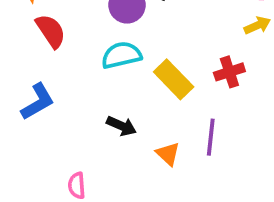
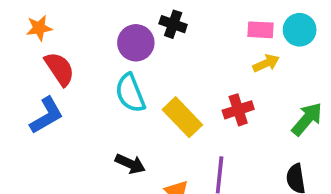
cyan semicircle: (121, 55) -> (130, 93), turned -99
blue L-shape: (38, 102) -> (47, 115), moved

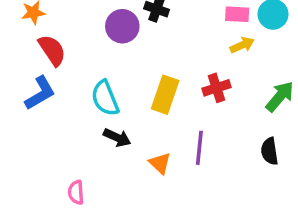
cyan semicircle: (130, 93) -> (105, 98), moved
yellow rectangle: (182, 117) -> (165, 95), turned 63

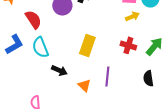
red semicircle: (52, 50) -> (33, 19), moved
red cross: (216, 88) -> (128, 45), moved, turned 35
cyan semicircle: (105, 98) -> (40, 47), moved

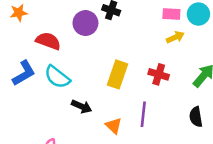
red semicircle: (33, 19) -> (48, 41), turned -36
red cross: (128, 45) -> (159, 74), moved
cyan semicircle: (40, 47) -> (57, 77), turned -30

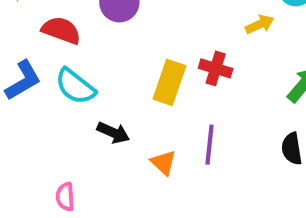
red cross: (159, 74) -> (216, 68), moved

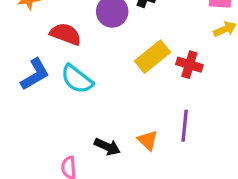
yellow rectangle: (169, 82) -> (152, 57), moved, turned 32
black arrow: (113, 133) -> (107, 147), moved

